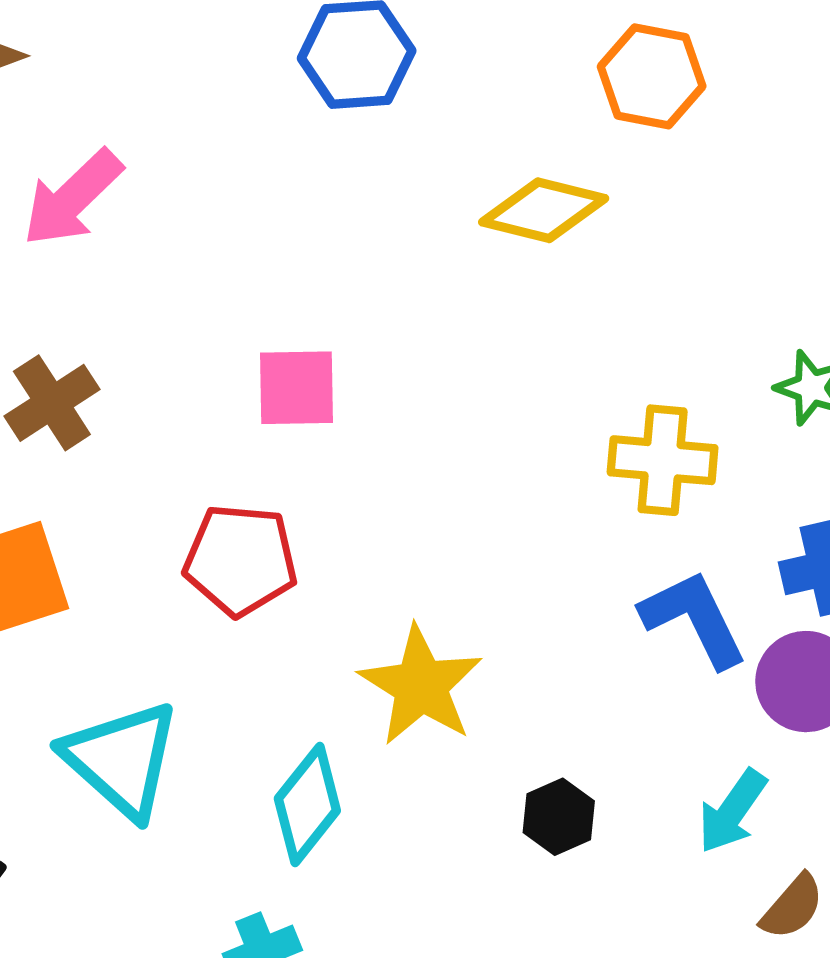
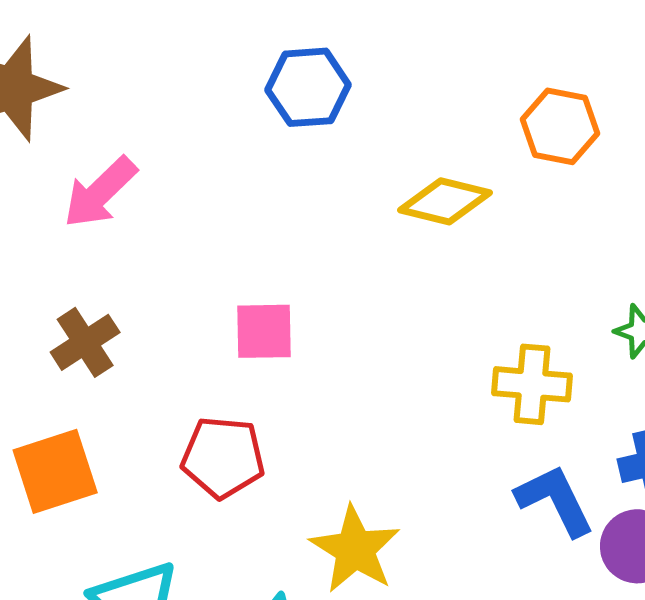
orange hexagon: (652, 76) -> (560, 126), moved

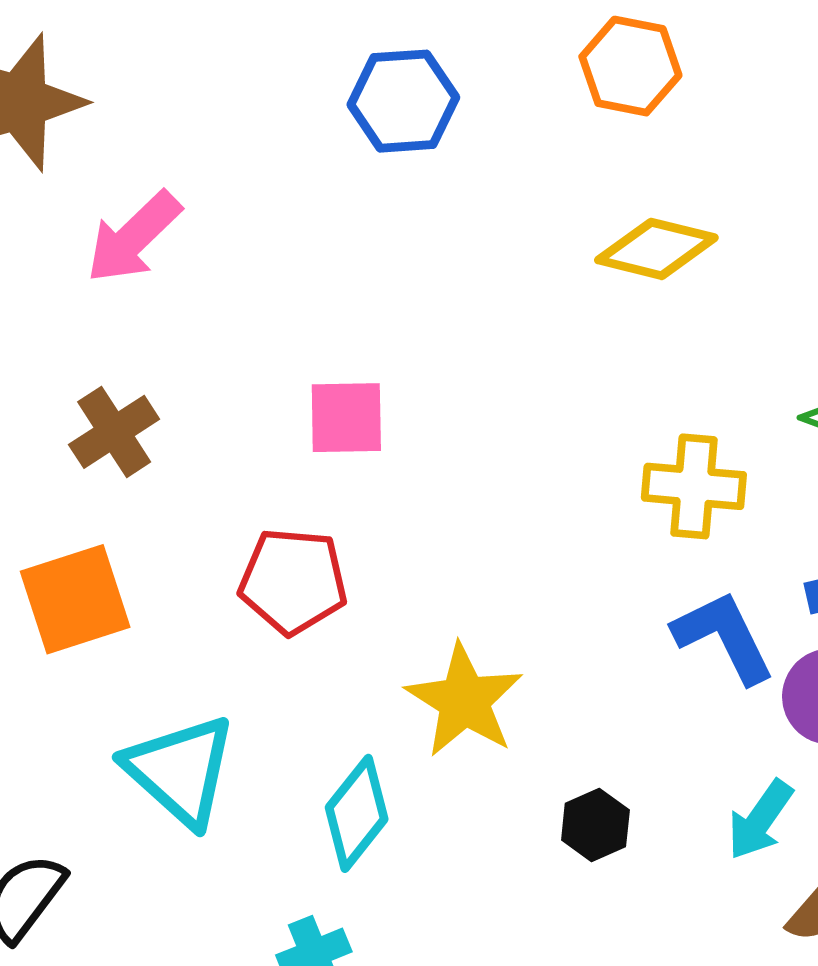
orange hexagon: (560, 126) -> (630, 66), moved
yellow diamond: (445, 201) -> (656, 249), moved

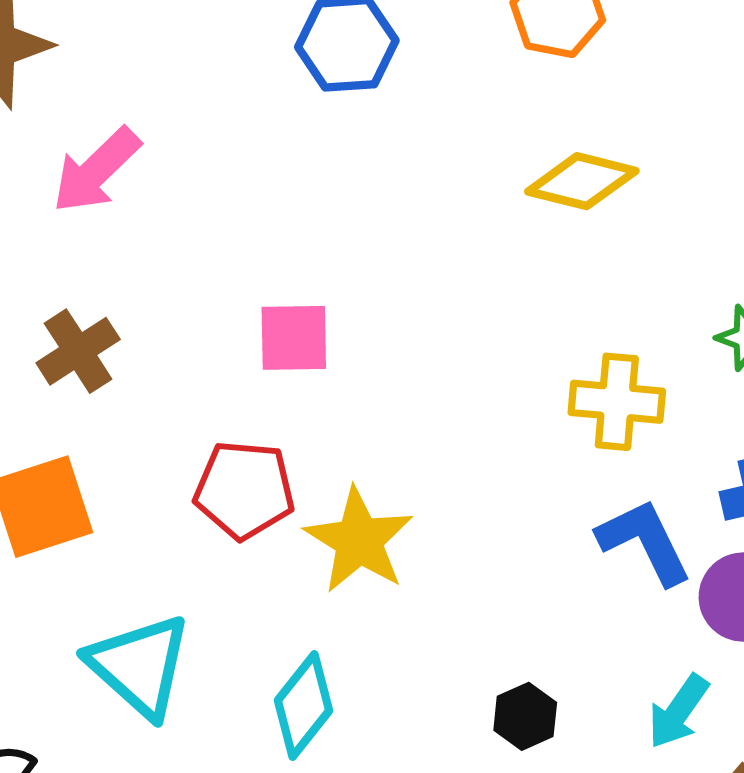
yellow star: (464, 700) -> (359, 540), moved

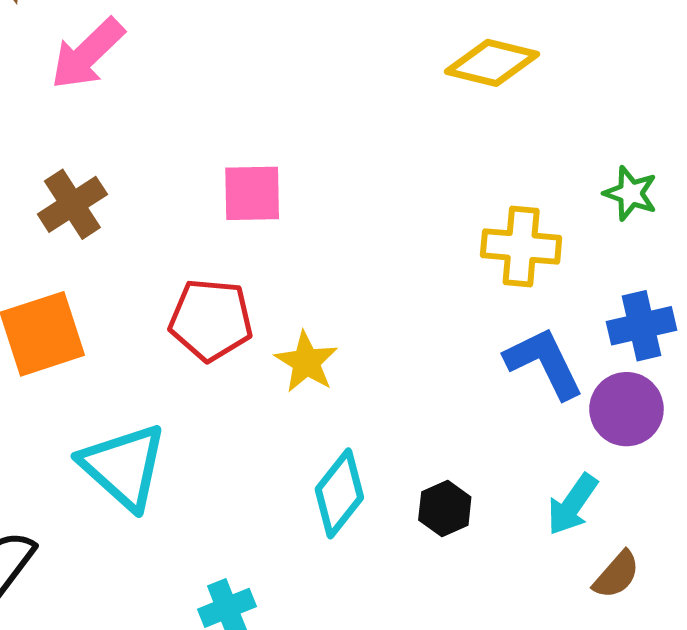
yellow star: (359, 540) -> (306, 362), size x0.7
cyan diamond: (303, 705) -> (339, 493), moved

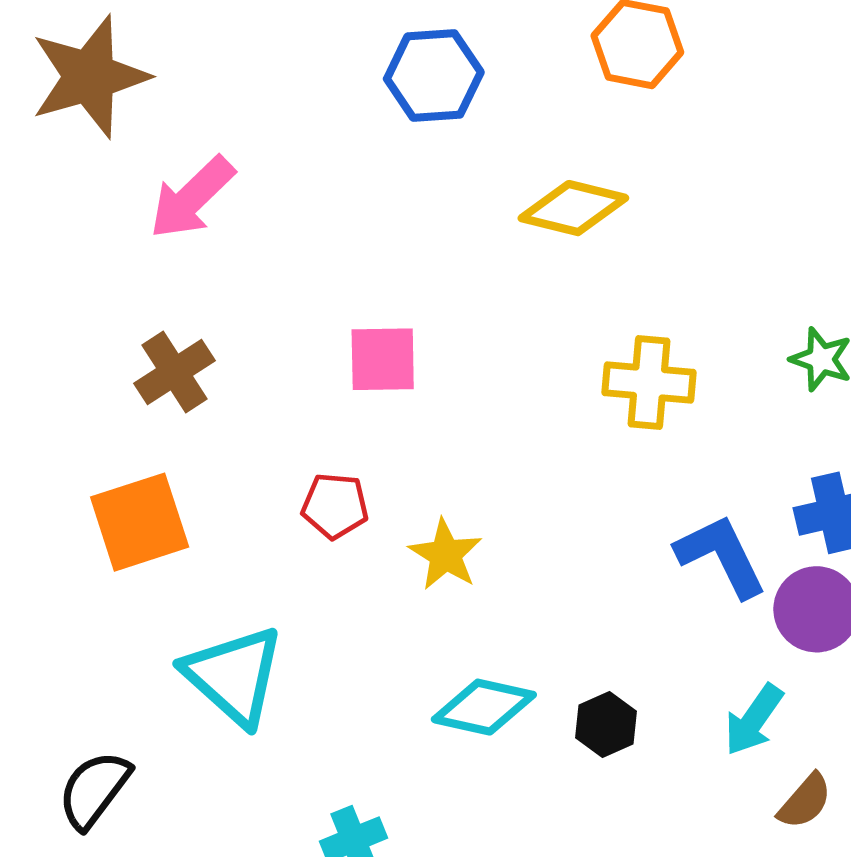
yellow diamond: (492, 63) -> (573, 208), moved
yellow cross: (521, 247) -> (649, 383), moved
red pentagon: (211, 320) -> (335, 506), size x0.7
cyan diamond: (339, 493) -> (484, 707), turned 64

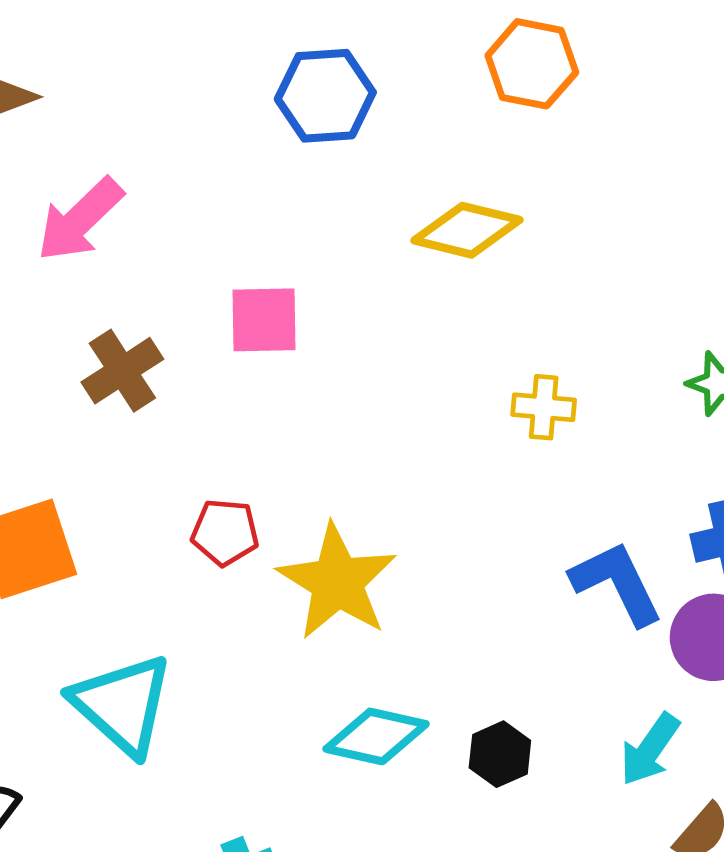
pink square: (383, 359) -> (264, 320), moved
brown cross: (174, 372) -> (122, 371), moved
yellow cross: (649, 383) -> (544, 407), size x0.7
yellow star: (445, 555) -> (337, 582), size x1.6

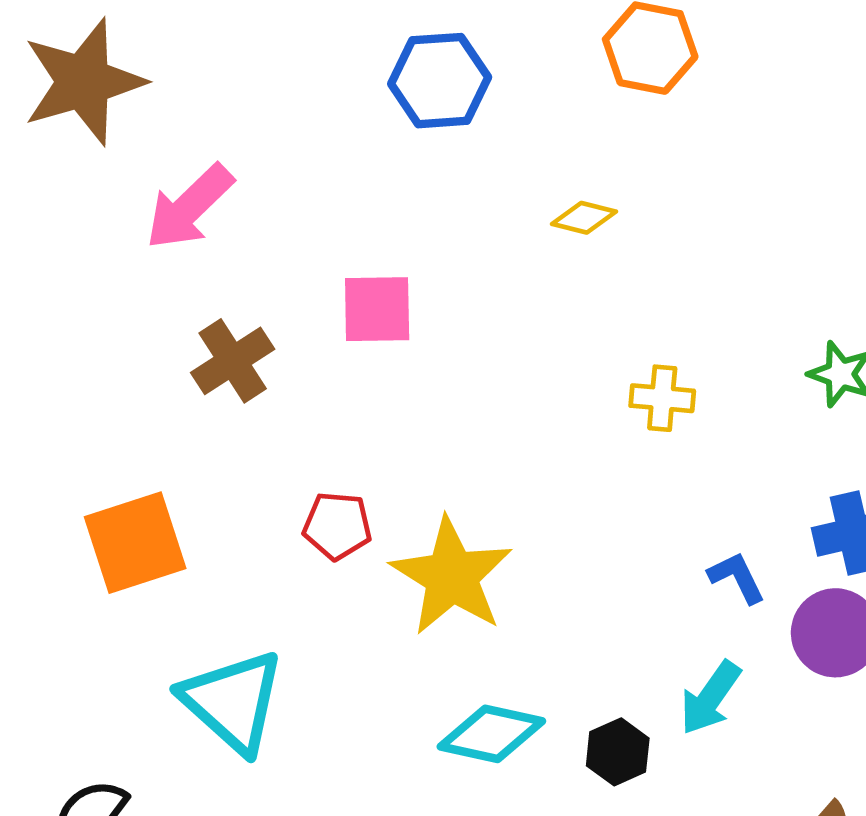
yellow diamond: (467, 230) -> (584, 218), size x0.6
blue L-shape: (617, 583) -> (737, 577), size x0.6
cyan arrow: (650, 749) -> (710, 698), moved

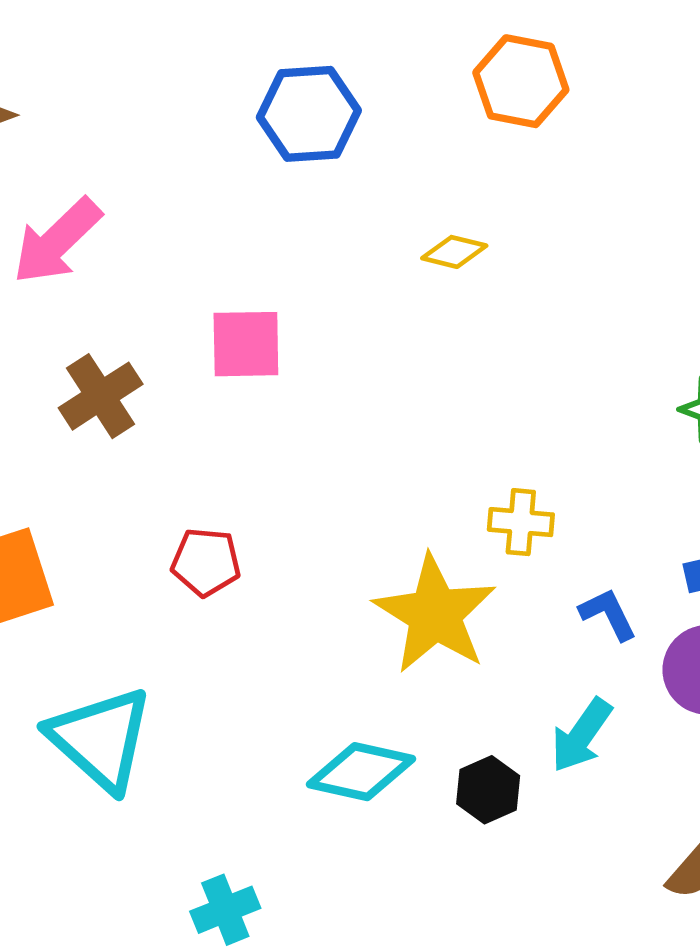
yellow cross: (662, 398) -> (521, 522), moved
yellow star: (452, 576) -> (435, 614), moved

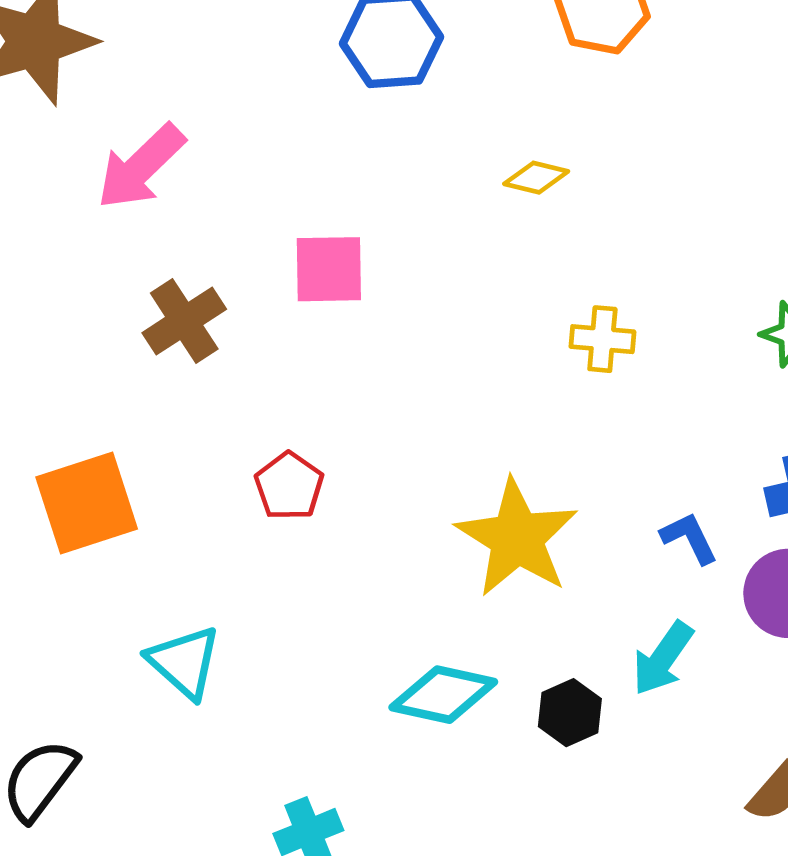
yellow cross: (521, 522) -> (602, 339), moved
red pentagon: (206, 562) -> (289, 486), turned 30
cyan triangle: (101, 739) -> (184, 662), size x0.7

